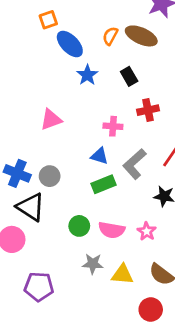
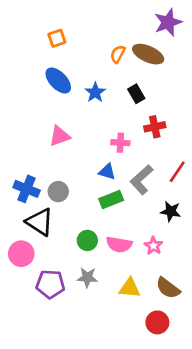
blue ellipse: (70, 44) -> (58, 81), moved
gray star: (93, 264) -> (87, 277), moved
purple pentagon: (39, 287) -> (50, 284), moved

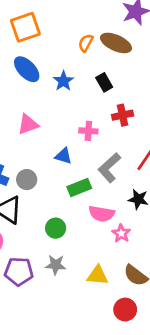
orange square: (57, 38) -> (25, 27), size x1.6
blue triangle: (107, 172) -> (63, 156), moved
pink semicircle: (119, 244) -> (102, 214), moved

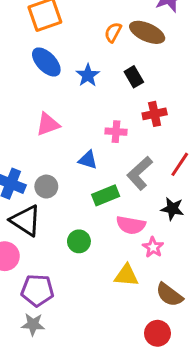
gray star: (56, 265) -> (33, 324), moved
yellow triangle: (98, 275) -> (126, 275), moved

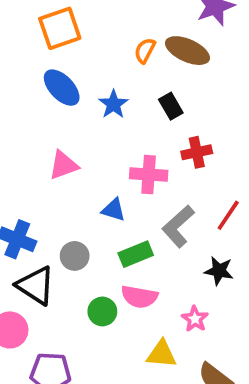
pink cross: (116, 132) -> (149, 175), size x1.4
gray circle: (46, 187) -> (75, 256), moved
pink semicircle: (131, 225) -> (139, 297), moved

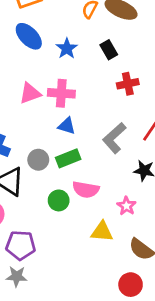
pink cross: (149, 175) -> (61, 93), moved
green rectangle: (136, 254) -> (68, 158), moved

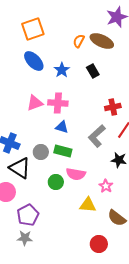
red cross: (128, 84) -> (113, 107), moved
green rectangle: (68, 158) -> (63, 151), turned 36
purple pentagon: (21, 245) -> (28, 215), turned -30
red circle: (131, 285) -> (99, 244), moved

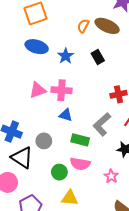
blue ellipse: (34, 61) -> (37, 47), turned -30
green rectangle: (63, 151) -> (80, 140), moved
yellow triangle: (88, 205) -> (70, 198), moved

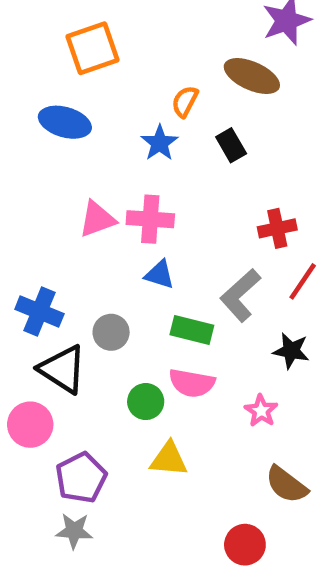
orange semicircle: (83, 26) -> (185, 101), moved
blue ellipse: (37, 47) -> (65, 122), moved

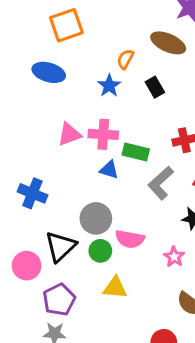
green rectangle: (192, 330) -> (136, 152), moved
gray circle: (111, 332) -> (96, 218), moved, size x1.4
black triangle: (63, 369) -> (60, 246), moved, turned 44

